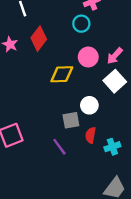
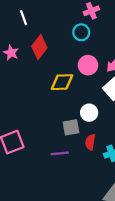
purple line: (59, 147) -> (60, 153), turned -60

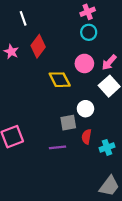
cyan circle: (81, 32) -> (89, 32), moved
yellow diamond: (62, 82) -> (60, 80), turned 65

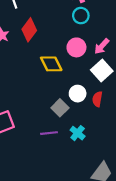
gray square: (68, 123) -> (60, 108), turned -35
red semicircle: (87, 137) -> (97, 99), moved
cyan cross: (107, 147) -> (78, 133), moved, turned -32

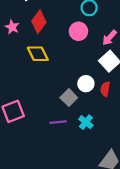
pink circle: (76, 47) -> (78, 31), moved
yellow diamond: (51, 64) -> (38, 54), moved

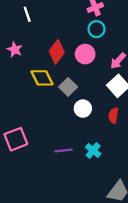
red diamond: (39, 22) -> (57, 52), moved
white circle: (86, 84) -> (83, 109), moved
gray square: (69, 98) -> (68, 87), moved

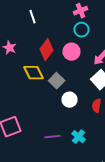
white line: (27, 14) -> (32, 17), moved

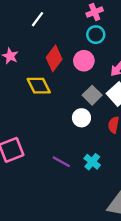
white line: (32, 17) -> (38, 19), turned 56
gray square: (56, 81) -> (92, 95), moved
purple line: (52, 137) -> (61, 162), turned 35

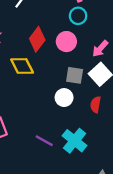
gray square: (92, 95) -> (75, 75), turned -36
cyan cross: (92, 162) -> (75, 141), size x1.5

